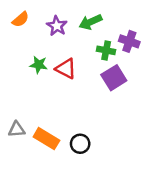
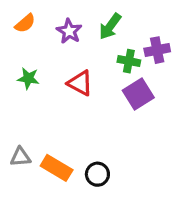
green arrow: (90, 22) -> (110, 26), turned -30
purple cross: (129, 41) -> (157, 50), turned -30
green star: (39, 65) -> (28, 78), moved

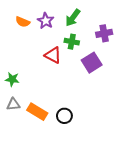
orange semicircle: (25, 23) -> (23, 22), moved, turned 64
green cross: (129, 61) -> (72, 42), moved
green star: (28, 78) -> (12, 79), moved

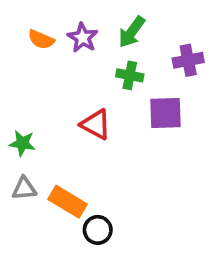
red triangle: (53, 55) -> (96, 124), moved
purple square: (92, 63) -> (166, 113), turned 30
black circle: (64, 116) -> (98, 230), moved

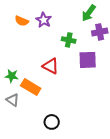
green arrow: (132, 32) -> (89, 13), moved
gray triangle: (24, 188) -> (13, 100), turned 40
orange rectangle: (68, 202) -> (31, 87), moved

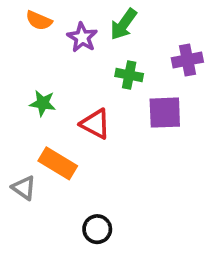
green arrow: (89, 13) -> (124, 24), moved
orange semicircle: (22, 21) -> (39, 21), moved
green star: (12, 76) -> (43, 103), moved

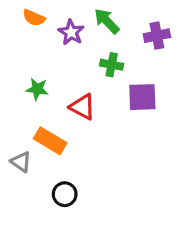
green arrow: (124, 24) -> (107, 21), turned 100
purple cross: (187, 60) -> (157, 36), moved
black circle: (97, 229) -> (65, 194), moved

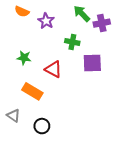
green arrow: (107, 21) -> (82, 14), moved
gray triangle: (21, 162) -> (14, 116), moved

